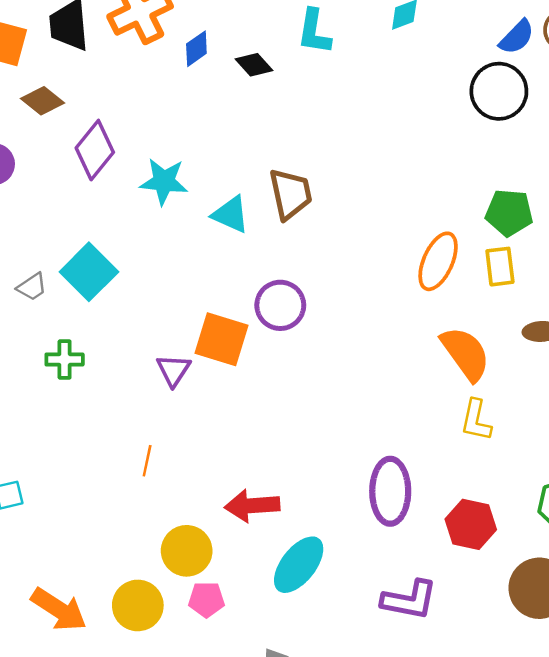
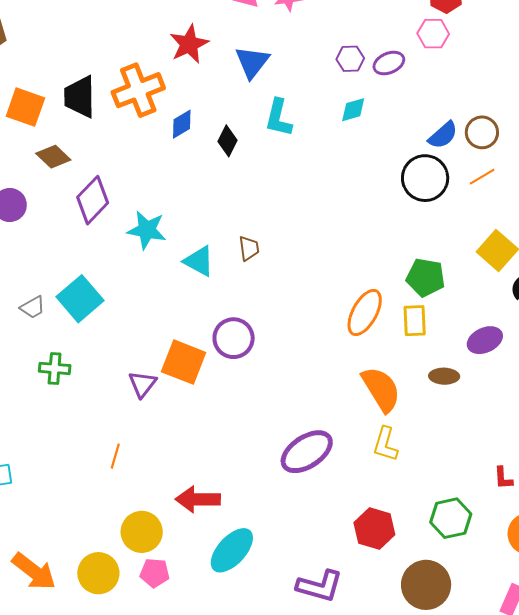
black diamond: (254, 65) -> (228, 141), turned 64
brown trapezoid: (290, 194) -> (249, 248), size x0.6
purple ellipse: (390, 491) -> (307, 452), moved, turned 52

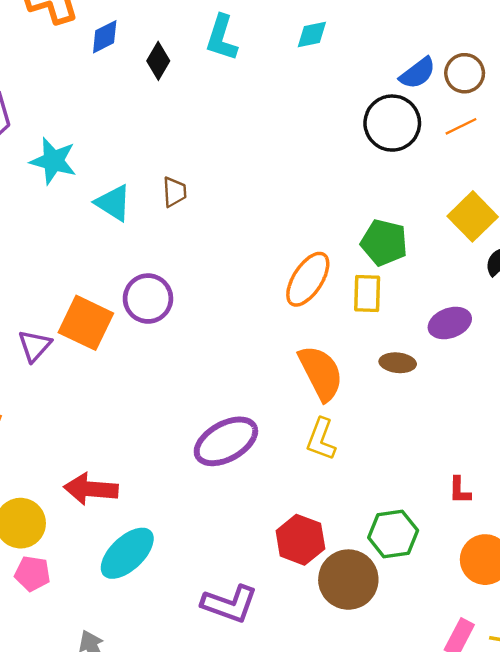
brown circle: (426, 585) -> (348, 580), moved

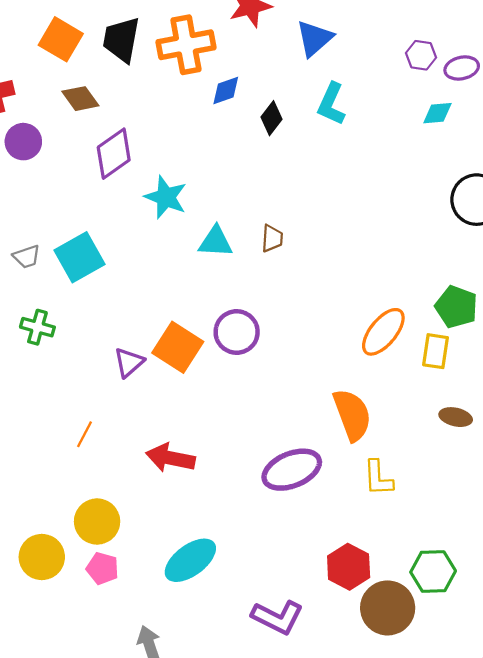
cyan diamond: (312, 35) -> (437, 113), moved
cyan triangle: (113, 203) -> (216, 242), turned -36
orange semicircle: (321, 373) -> (352, 415), moved
yellow L-shape: (321, 439) -> (378, 478), turned -30
red arrow: (91, 489) -> (170, 458), moved

